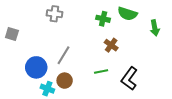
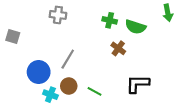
green semicircle: (127, 14) -> (135, 27), moved
green arrow: (155, 28) -> (168, 13), moved
green line: (101, 71) -> (95, 91), moved, turned 40
black L-shape: (129, 79) -> (138, 84), turned 55

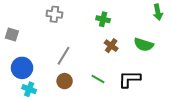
green semicircle: (135, 27) -> (144, 45), moved
blue circle: (39, 72) -> (22, 68), moved
green line: (95, 91) -> (98, 79), moved
cyan cross: (50, 95) -> (29, 89), moved

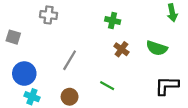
gray cross: (54, 14) -> (49, 15), moved
black L-shape: (129, 79) -> (167, 86), moved
brown circle: (65, 81) -> (70, 97), moved

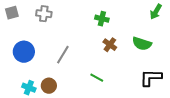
green arrow: (172, 13) -> (156, 12), turned 42
gray square: (13, 37) -> (12, 13), moved, turned -32
blue circle: (24, 74) -> (24, 52), moved
brown circle: (70, 97) -> (49, 86), moved

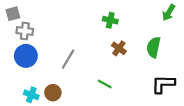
gray cross: (44, 14) -> (25, 31), moved
green semicircle: (142, 44) -> (153, 47), turned 84

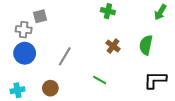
gray square: (13, 14) -> (40, 16), moved
green cross: (110, 20) -> (108, 11), moved
cyan cross: (31, 95) -> (17, 90), moved, turned -32

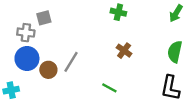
green semicircle: (146, 45) -> (175, 52), moved
black L-shape: (155, 80) -> (170, 88), turned -80
brown circle: (50, 88) -> (48, 70), moved
cyan cross: (17, 90) -> (11, 90), moved

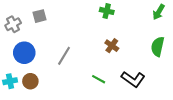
gray cross: (26, 33) -> (13, 24), moved, turned -35
brown circle: (48, 70) -> (30, 81), moved
black L-shape: (170, 88) -> (133, 79), moved, turned -65

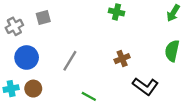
brown cross: (112, 46) -> (122, 59), moved, turned 32
green line: (99, 79) -> (89, 96), moved

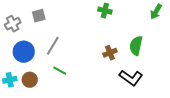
green semicircle: (172, 51) -> (136, 46), moved
gray line: (70, 61) -> (53, 46), moved
green line: (89, 96) -> (60, 71), moved

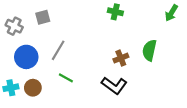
gray cross: (13, 24) -> (14, 26), turned -35
black L-shape: (131, 78) -> (114, 86), moved

